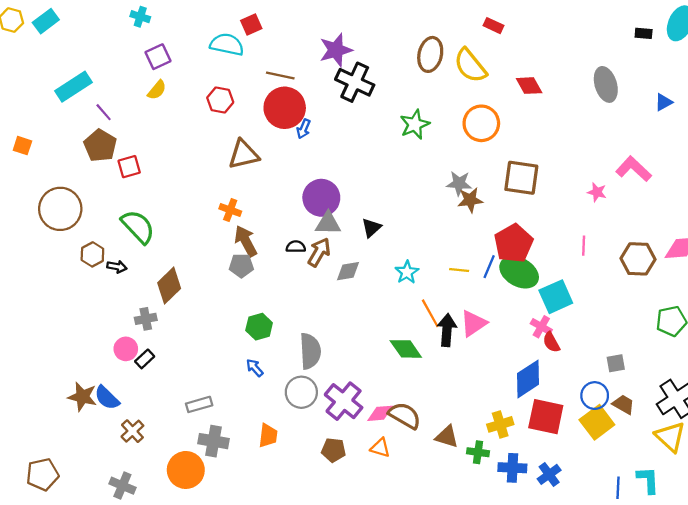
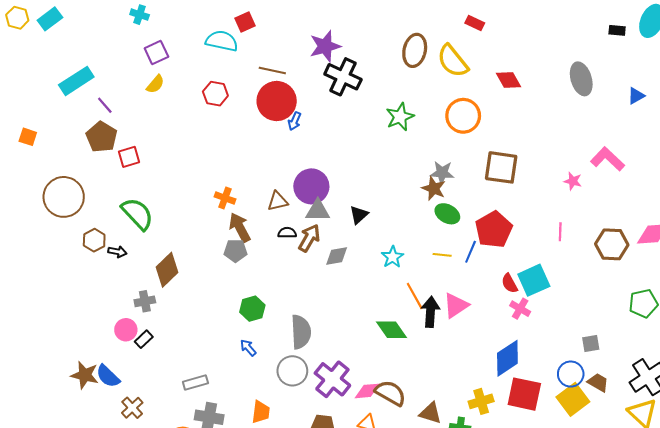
brown triangle: (244, 154) -> (278, 201), moved, size x0.7
brown star: (470, 200) -> (434, 189), moved, turned 30
green ellipse: (519, 272) -> (447, 214), moved, size x0.7
red semicircle: (551, 342) -> (510, 283), moved

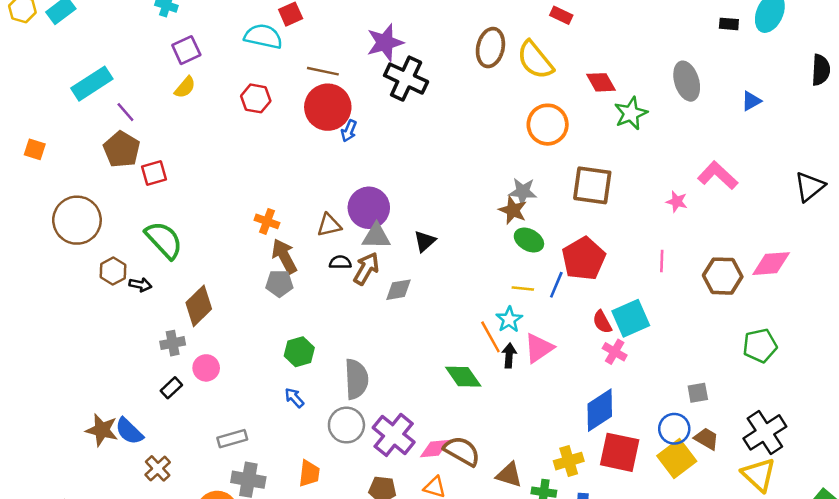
green star: (400, 117) -> (631, 113), moved
cyan star: (393, 257) -> (509, 319), moved
black arrow: (430, 312) -> (509, 355), size x0.7
pink circle: (126, 330) -> (206, 368), moved

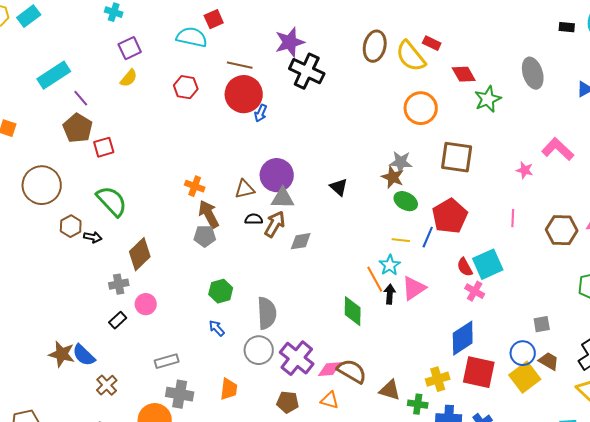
red rectangle: (561, 15) -> (432, 43), moved
black triangle: (425, 241) -> (339, 187), moved, turned -36
green diamond: (463, 377) -> (353, 311), turned 36

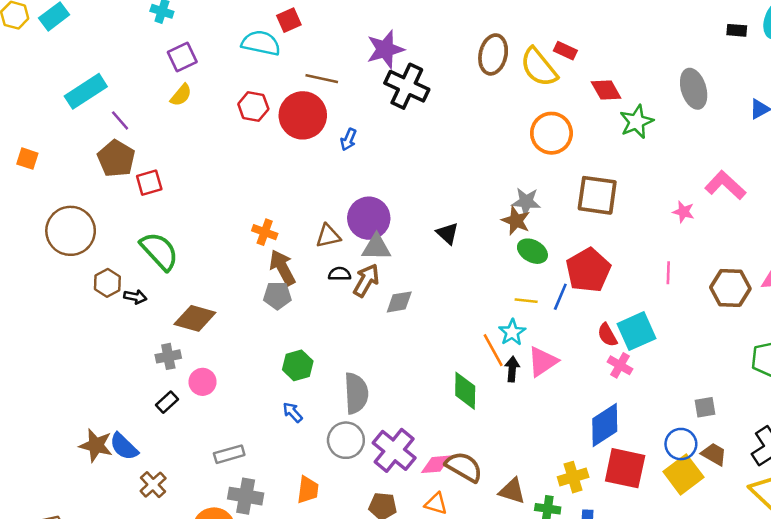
red circle: (244, 94) -> (303, 115), moved
brown diamond: (140, 254) -> (195, 318), turned 60

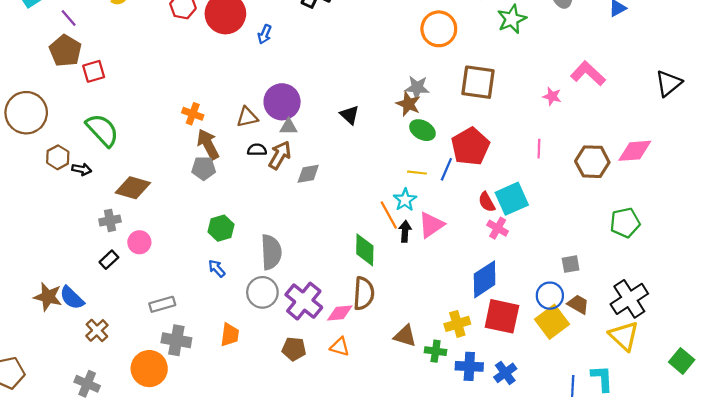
gray triangle: (376, 247) -> (289, 127), size x0.7
brown semicircle: (464, 467) -> (364, 293), moved, turned 64

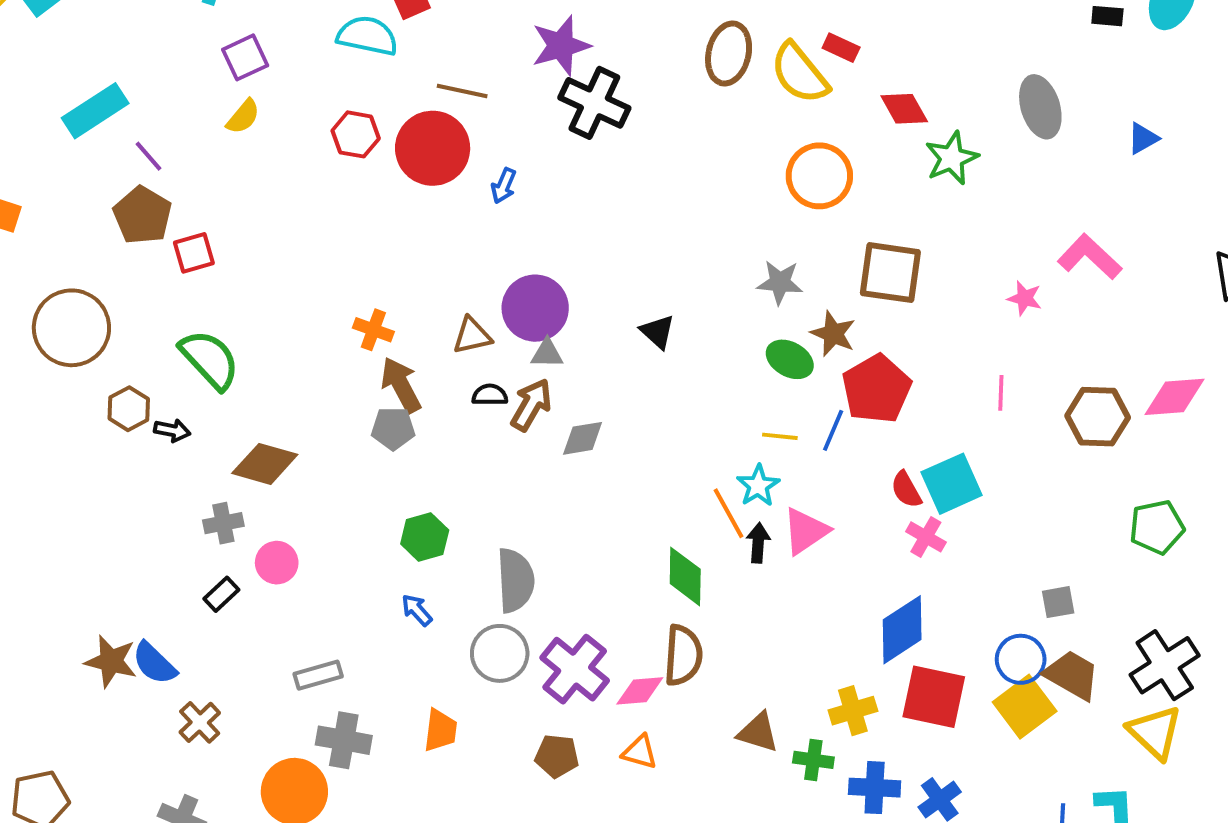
brown star: (408, 104) -> (833, 334), moved
brown trapezoid: (578, 304) -> (1072, 675), size x1.4

